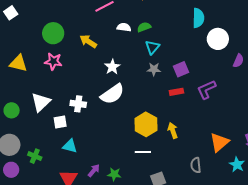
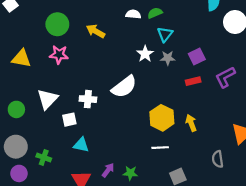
white star: (112, 67) -> (145, 54), moved

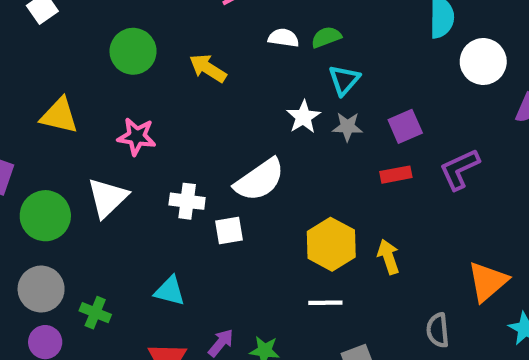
pink star: (59, 55) -> (137, 136), moved
green circle: (16, 109) -> (45, 216), size x1.5
white square: (69, 120) -> (229, 231), moved

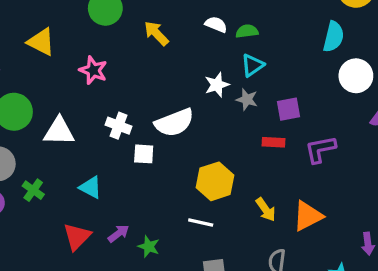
white triangle: (107, 198) -> (59, 131), moved, turned 32
yellow arrow: (388, 257) -> (266, 210), moved, turned 150
orange triangle: (488, 282) -> (308, 216), moved

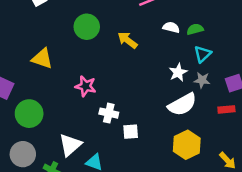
pink star: (93, 70) -> (86, 86), moved
white semicircle: (174, 123) -> (182, 104), moved
white triangle: (59, 131) -> (70, 145), moved, turned -35

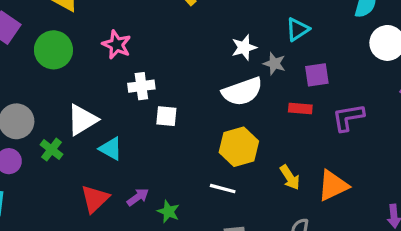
cyan triangle: (203, 54) -> (298, 29), moved
white cross: (109, 113) -> (141, 86), turned -30
green circle: (29, 114) -> (53, 50), moved

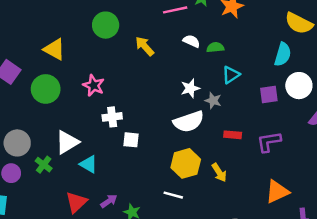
purple square: (317, 75) -> (269, 94), moved
yellow arrow: (290, 177) -> (219, 172), moved
orange triangle: (333, 186) -> (277, 192), moved

